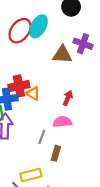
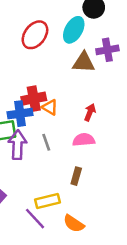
cyan ellipse: (38, 26) -> (74, 30), moved
purple cross: (83, 44) -> (107, 50), turned -30
gray line: (42, 137) -> (46, 142), moved, turned -40

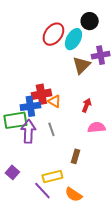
red ellipse: (35, 35) -> (53, 34), moved
brown triangle: (84, 62) -> (82, 65), turned -48
pink semicircle: (84, 140) -> (97, 127), moved

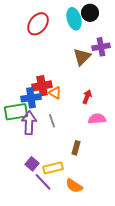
red ellipse: (53, 34) -> (38, 24), moved
cyan ellipse: (74, 39) -> (74, 19), moved, turned -45
purple square: (12, 172) -> (32, 164), moved

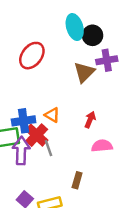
black circle: (90, 13) -> (92, 35), moved
red ellipse: (38, 24) -> (32, 56), moved
red cross: (42, 86) -> (37, 135), moved, turned -36

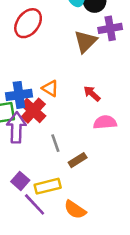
red arrow: (90, 120) -> (92, 94), turned -70
gray line: (49, 148) -> (55, 143), moved
brown rectangle: (77, 180) -> (78, 160), turned 42

